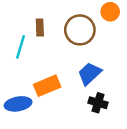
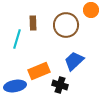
black cross: (98, 103) -> (60, 85), moved

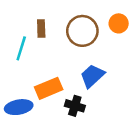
orange circle: (91, 10) -> (119, 23), moved

